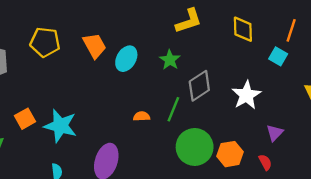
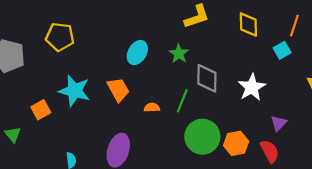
orange trapezoid: (94, 46) -> (118, 90), moved
cyan square: (278, 56) -> (282, 50), turned 30
gray diamond: (199, 86) -> (207, 78), turned -56
cyan star: (60, 126) -> (74, 91), moved
red semicircle: (265, 162) -> (270, 151), size x1.5

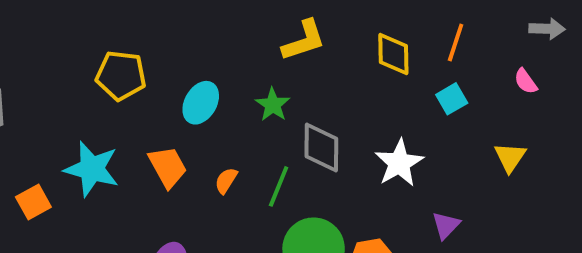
orange line: (294, 26) -> (456, 42), moved
yellow pentagon: (60, 37) -> (121, 75), moved
orange semicircle: (152, 107) -> (226, 181), moved, turned -56

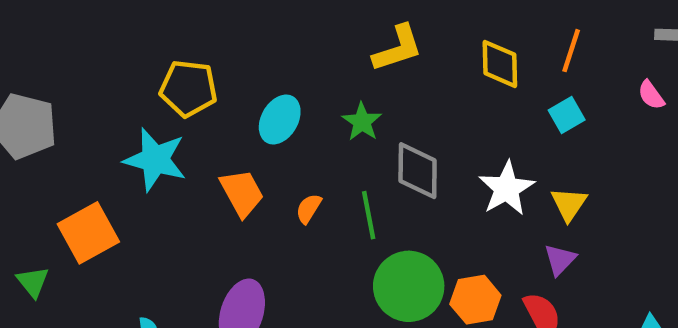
yellow triangle: (510, 157) -> (569, 204), moved
cyan star: (92, 169) -> (155, 160), moved
green line: (279, 186) -> (369, 215), turned -33
orange square: (33, 202) -> (88, 233), size x1.5

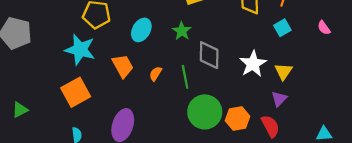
pink semicircle: (651, 95) -> (324, 28), moved
orange square: (88, 233) -> (76, 92), moved
green triangle: (33, 282) -> (20, 110), turned 42

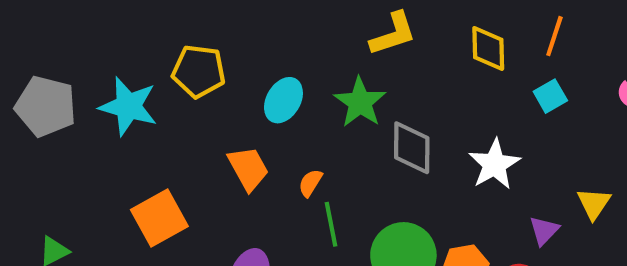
green star: (182, 31) -> (360, 102), size x1.4
cyan star: (80, 50) -> (128, 106), moved
yellow triangle: (283, 71) -> (594, 204), moved
green line: (185, 77) -> (331, 224), moved

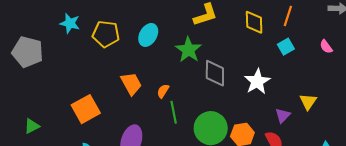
cyan ellipse: (283, 100) -> (148, 35), moved
cyan star: (128, 106) -> (70, 23), moved, size x0.7

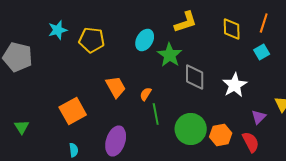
cyan star: (70, 23) -> (58, 30), turned -30
cyan ellipse: (148, 35) -> (145, 40), moved
green triangle: (32, 126) -> (22, 127), turned -35

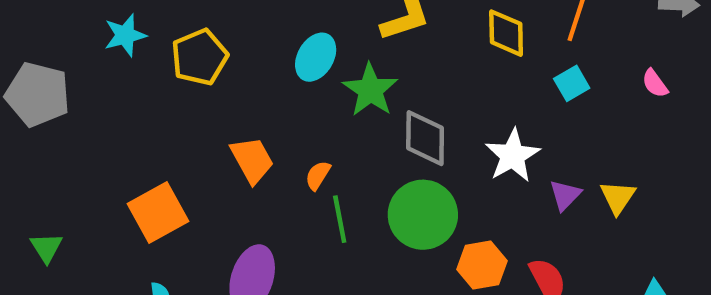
yellow pentagon: (92, 40) -> (200, 57), turned -30
purple triangle: (259, 117) -> (565, 195), moved
green circle: (191, 129) -> (423, 215), moved

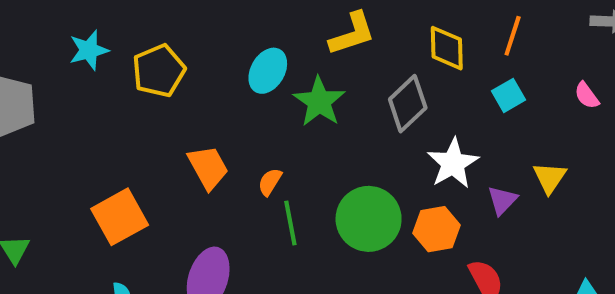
gray diamond: (425, 138) -> (408, 104), moved, turned 46
yellow triangle: (618, 197) -> (550, 178), moved
orange hexagon: (482, 265) -> (436, 229), moved

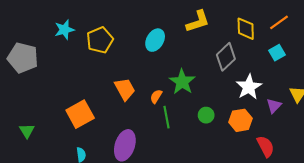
orange line: (513, 36) -> (279, 22), turned 36
green star: (319, 102) -> (182, 82), moved
green circle: (369, 219) -> (206, 115), size x0.5

